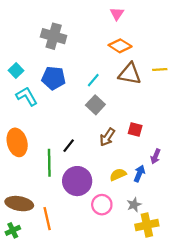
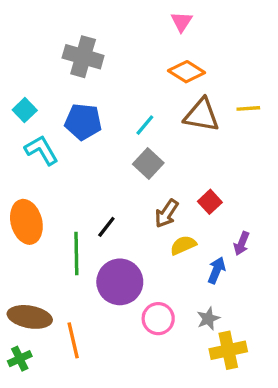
red square: (135, 130) -> (210, 202), turned 32
yellow semicircle: (118, 175) -> (183, 245), moved

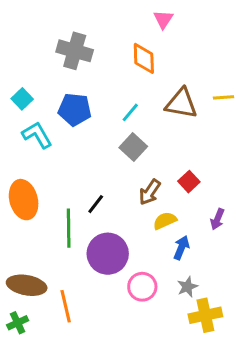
orange diamond: (187, 72) -> (144, 58), moved, turned 56
blue arrow: (217, 270) -> (181, 248), moved

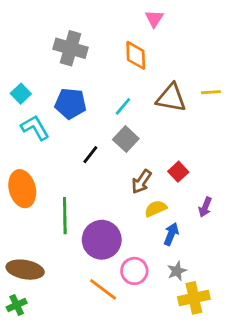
black line: (96, 204) -> (90, 155), moved
orange line: (66, 306) -> (103, 289), moved, turned -40

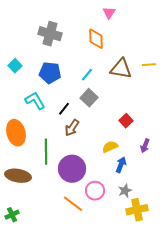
cyan L-shape: (35, 128) -> (35, 101), moved
brown arrow: (141, 182) -> (72, 128), moved
brown ellipse: (25, 270) -> (18, 176), moved

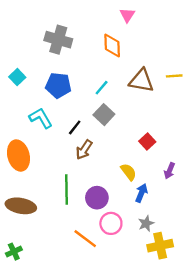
yellow semicircle: (110, 147) -> (129, 172), turned 77
green line: (46, 152) -> (66, 189), moved
purple circle: (72, 169) -> (97, 198), moved, size x0.7

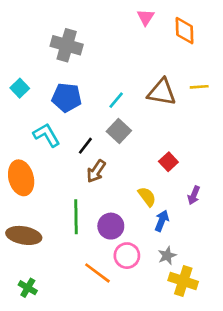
orange diamond: (112, 46) -> (184, 31), moved
yellow cross: (160, 246) -> (183, 281), turned 30
green cross: (14, 252) -> (28, 288), moved, turned -35

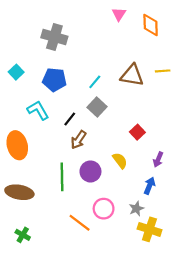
blue arrow: (162, 221) -> (149, 186), moved
purple circle: (111, 226) -> (90, 171), moved

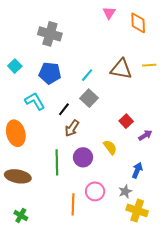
purple arrow: (158, 159) -> (145, 135), moved, turned -144
orange line: (80, 223) -> (73, 204), turned 55

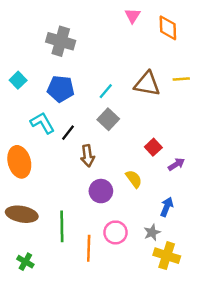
black line: (64, 109) -> (68, 133), moved
brown arrow: (72, 128) -> (87, 156), turned -42
green line: (57, 162) -> (62, 226), moved

